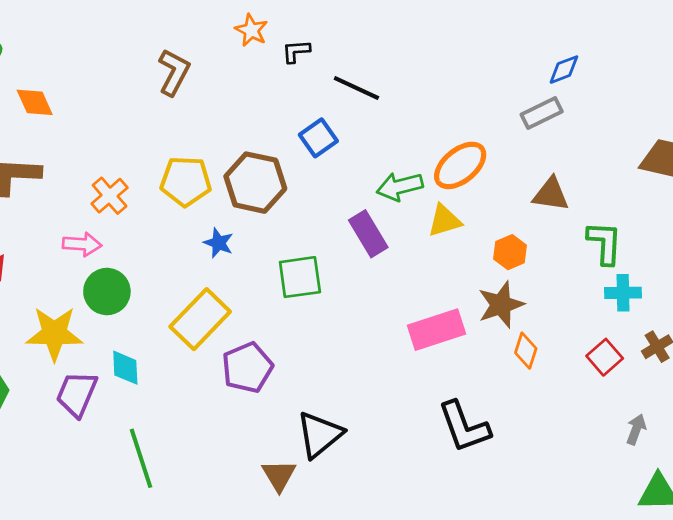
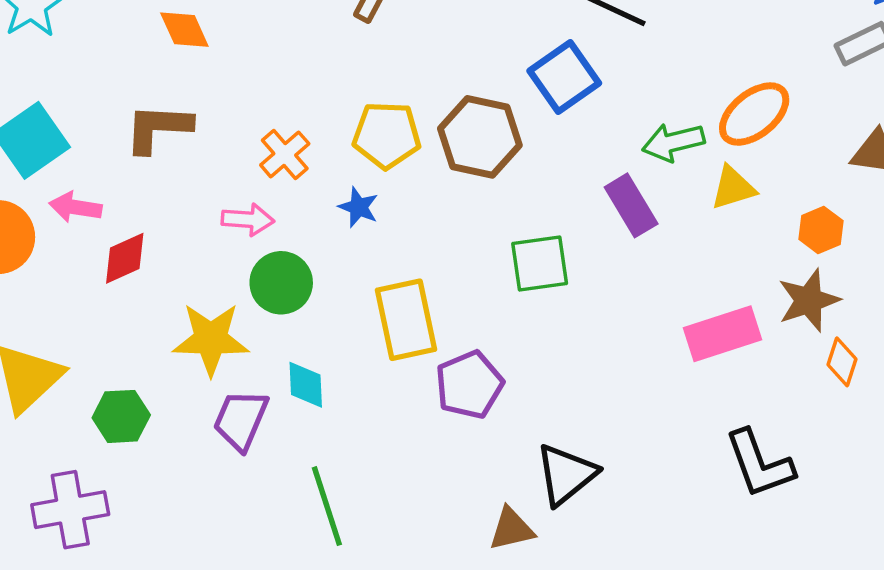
blue square: (318, 138) -> (564, 77), size x1.4
blue star: (219, 243) -> (359, 207), moved
yellow rectangle: (200, 319) -> (406, 320), turned -56
brown triangle: (279, 475) -> (512, 529), turned 48

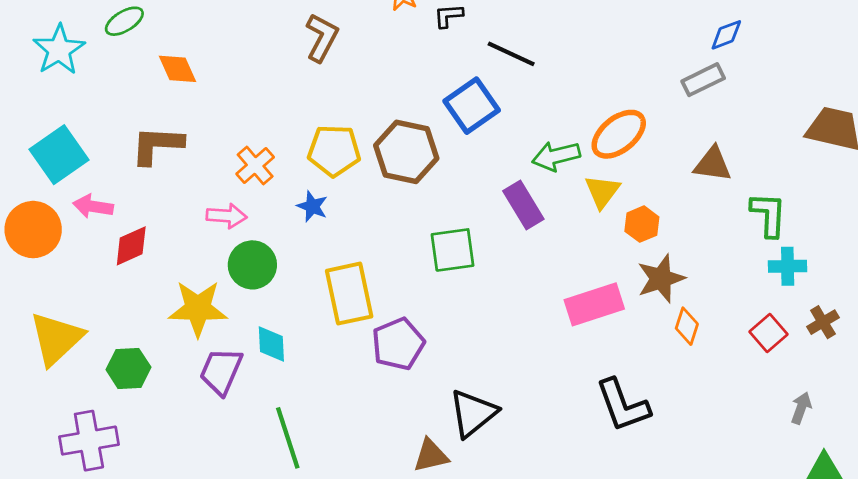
yellow triangle: (733, 188) -> (602, 191), turned -36
orange hexagon: (821, 230) -> (642, 224), moved

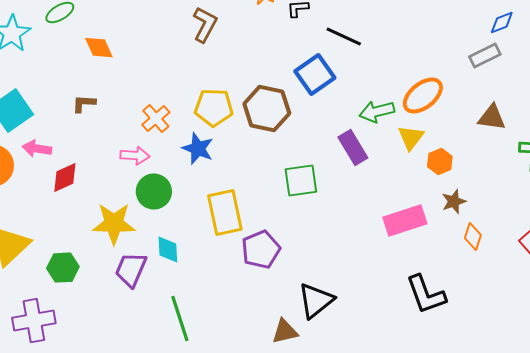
brown L-shape: (157, 145) -> (84, 104), size x0.6
blue star: (312, 206) -> (198, 149), size x1.4
brown star: (661, 279) -> (454, 202), size x0.7

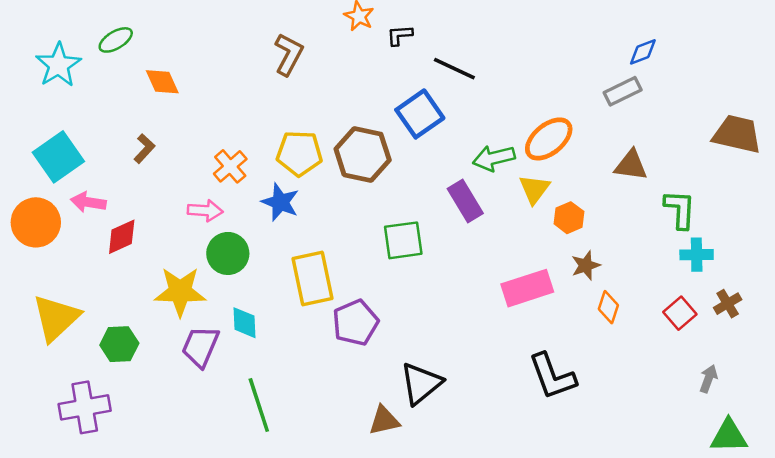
brown L-shape: (84, 104) -> (144, 149), turned 130

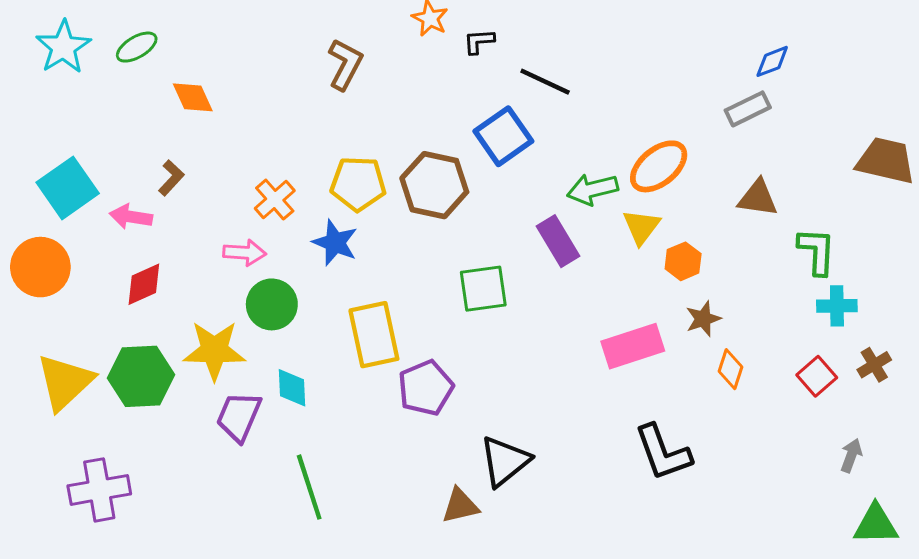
cyan star: (58, 65) -> (63, 47), moved
pink arrow: (88, 202) -> (131, 217), moved
green hexagon: (119, 344) -> (141, 376), moved, size x1.4

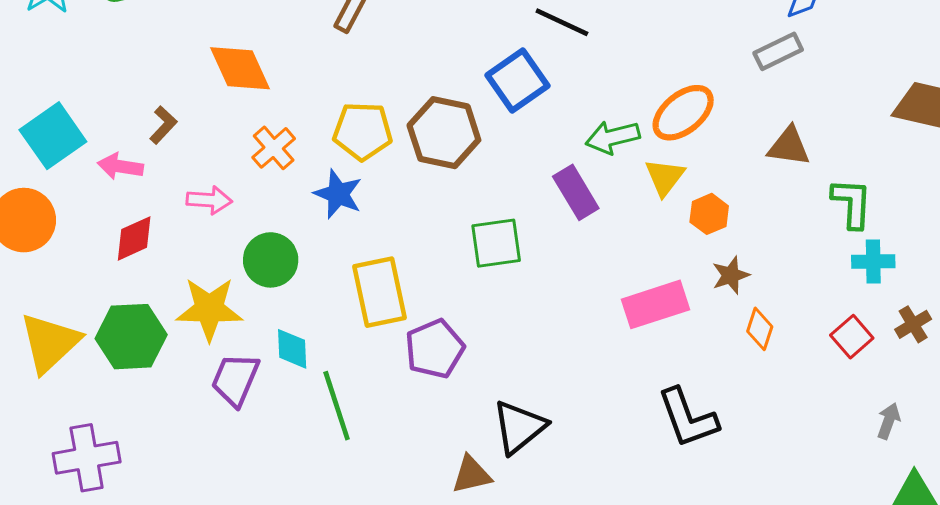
orange diamond: (193, 97) -> (240, 68), moved, size x1.4
pink arrow: (245, 253) -> (209, 200), moved
green line: (309, 487) -> (337, 406), moved

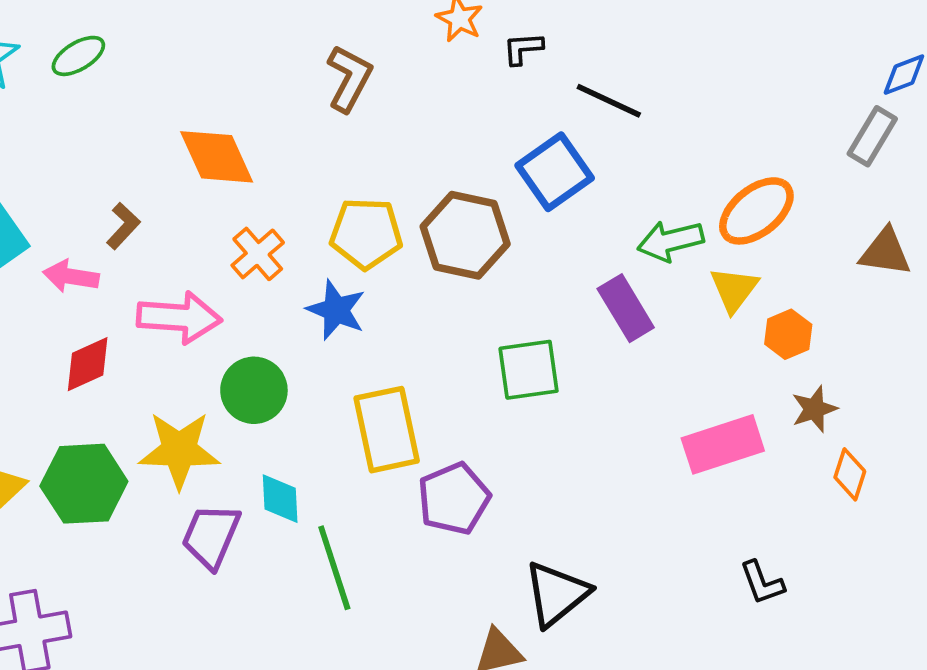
gray rectangle: (778, 51) -> (872, 136), turned -33
pink arrow: (209, 200) -> (179, 317), size x1.5
black L-shape: (688, 418) -> (762, 583), size x0.6

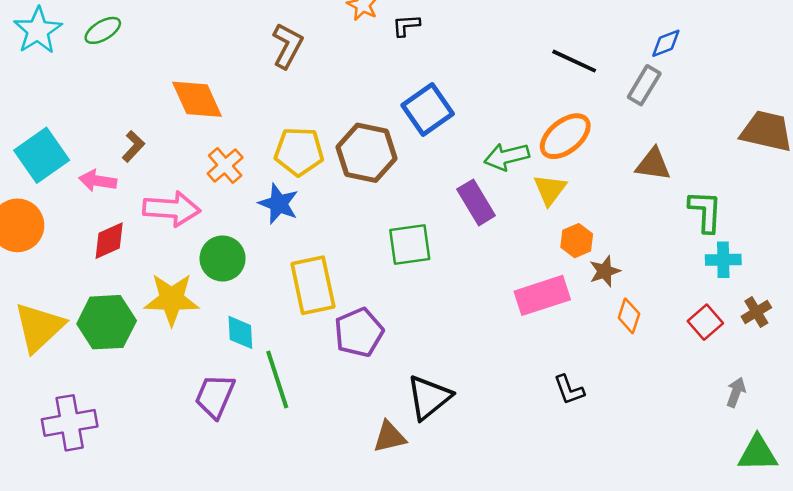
black line: (609, 101) -> (574, 61), moved
orange hexagon: (788, 334) -> (577, 241), moved
purple trapezoid: (211, 536) -> (215, 396), moved

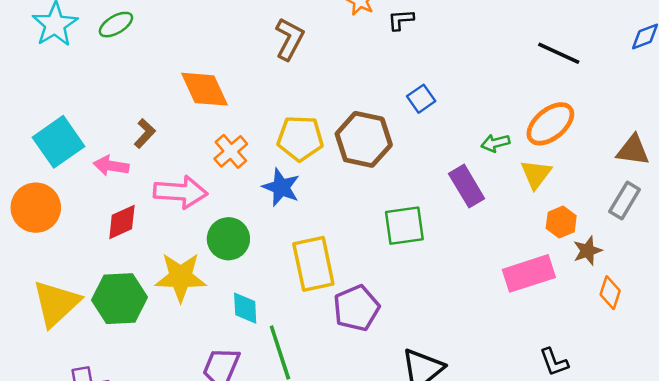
gray rectangle: (644, 85) -> (625, 200), moved
blue square: (428, 109) -> (421, 99), size x0.6
green arrow: (507, 157) -> (495, 143), size x0.7

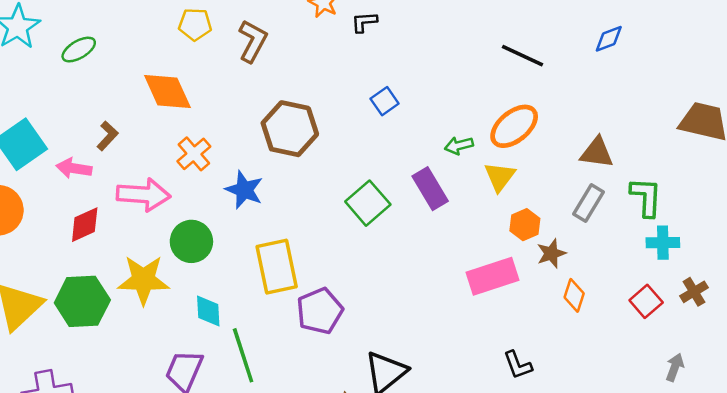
green ellipse: (116, 25) -> (79, 50), moved
yellow pentagon: (300, 138) -> (195, 24), moved, size x0.7
brown hexagon: (364, 139) -> (290, 129), moved
green square: (404, 226) -> (368, 203), moved, turned -33

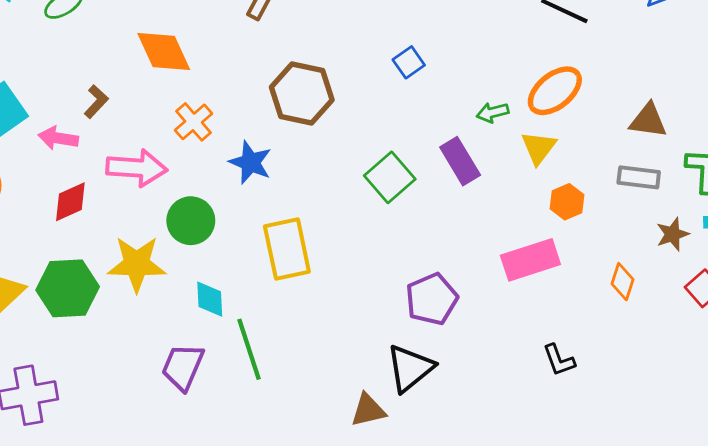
gray rectangle: (588, 203) -> (639, 177), turned 66
brown star: (551, 253) -> (673, 234), moved
purple pentagon: (320, 311) -> (432, 299), moved

